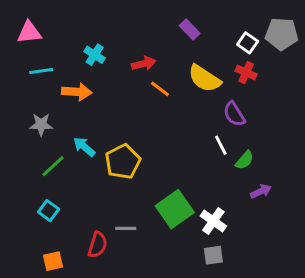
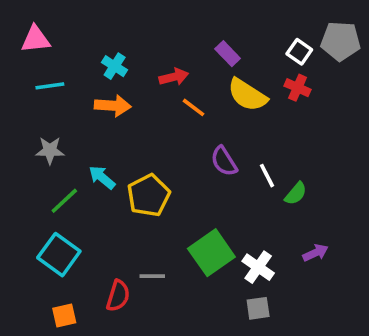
purple rectangle: (190, 29) -> (228, 54), moved
orange arrow: (77, 92) -> (113, 106), moved
purple semicircle: (234, 114) -> (224, 161), moved
purple arrow: (261, 191) -> (315, 253), moved
cyan square: (49, 211) -> (59, 255), size x1.6

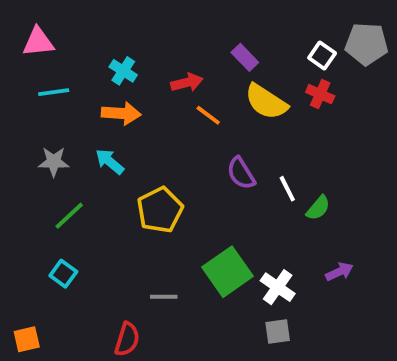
cyan arrow: (102, 177) -> (110, 162), moved
cyan square: (59, 255) -> (63, 274), size x0.6
red semicircle: (118, 296) -> (127, 339), moved
orange square: (64, 316) -> (27, 339), moved

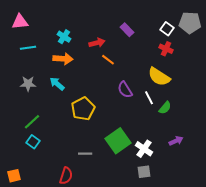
yellow semicircle: (266, 102) -> (159, 77), moved
green line: (69, 216) -> (32, 122), moved

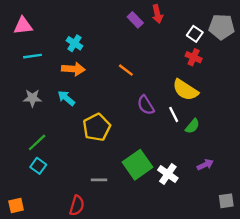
purple rectangle: (127, 30) -> (135, 20), moved
red arrow: (97, 43) -> (157, 14), moved, turned 91
gray square: (144, 172) -> (226, 201), moved

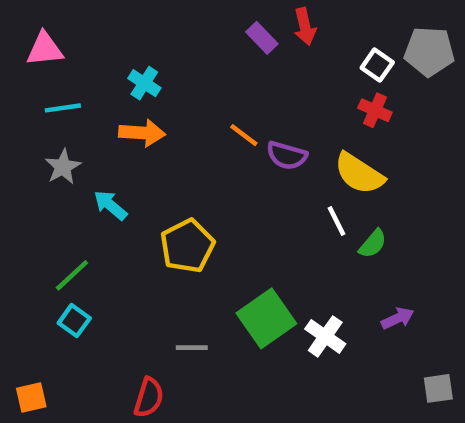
gray star: (32, 98) -> (63, 167), moved, turned -30
cyan arrow: (66, 98) -> (110, 205), moved
purple semicircle: (146, 105) -> (287, 155), moved, turned -42

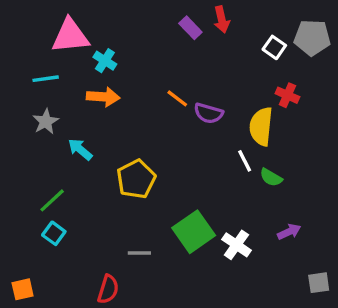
pink triangle: (45, 49) -> (70, 36), moved, size x1.4
red cross: (375, 110) -> (287, 95), moved
yellow semicircle: (359, 174) -> (261, 126), turned 63
green semicircle: (373, 244) -> (271, 177), turned 80

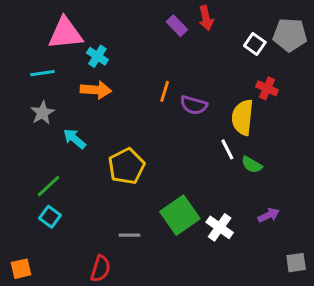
orange line: (177, 98) -> (165, 91), turned 70

